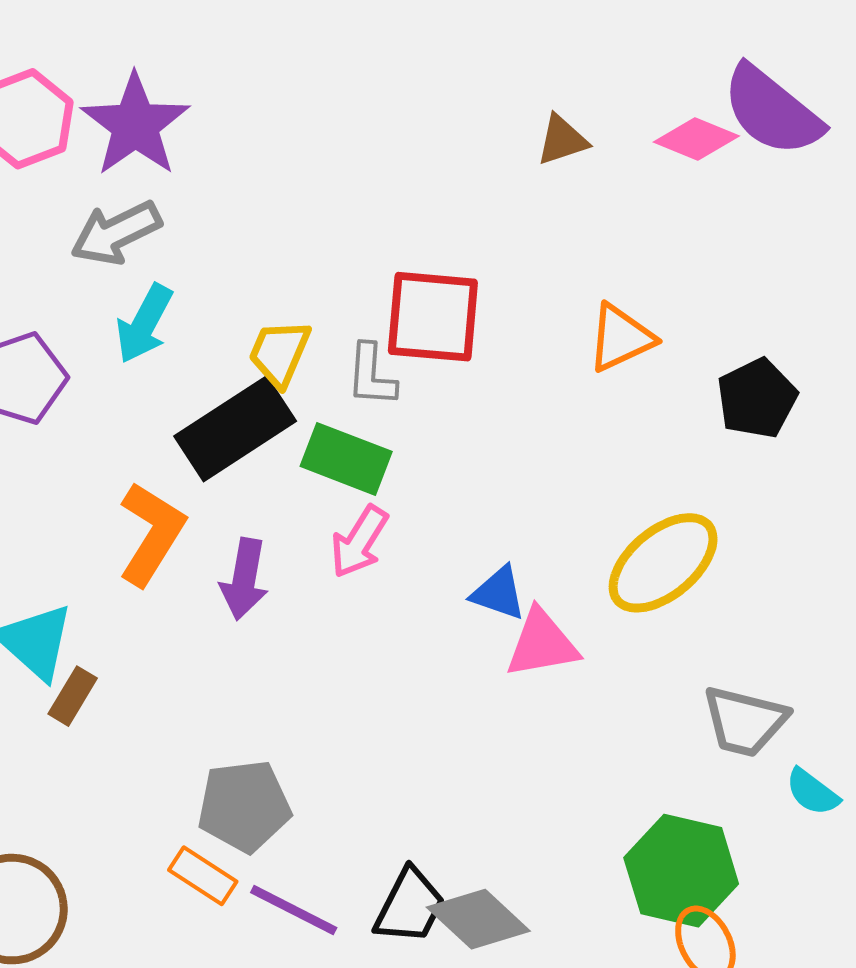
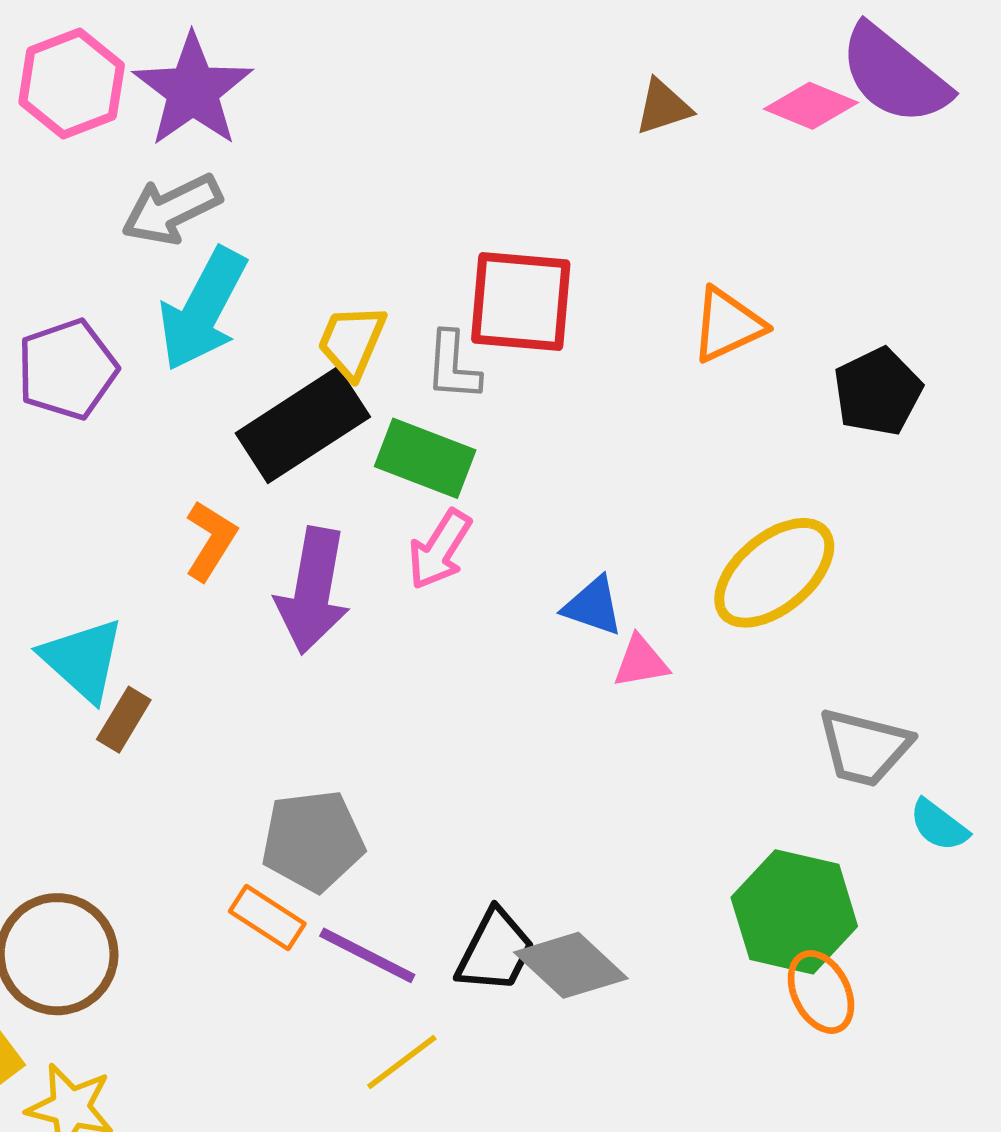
cyan arrow: (144, 324) -> (203, 309), size x1.4
orange L-shape: (151, 534) -> (211, 541), size x0.7
purple arrow: (244, 579) -> (313, 591), size x1.4
pink triangle: (542, 644) -> (641, 662), size x0.7

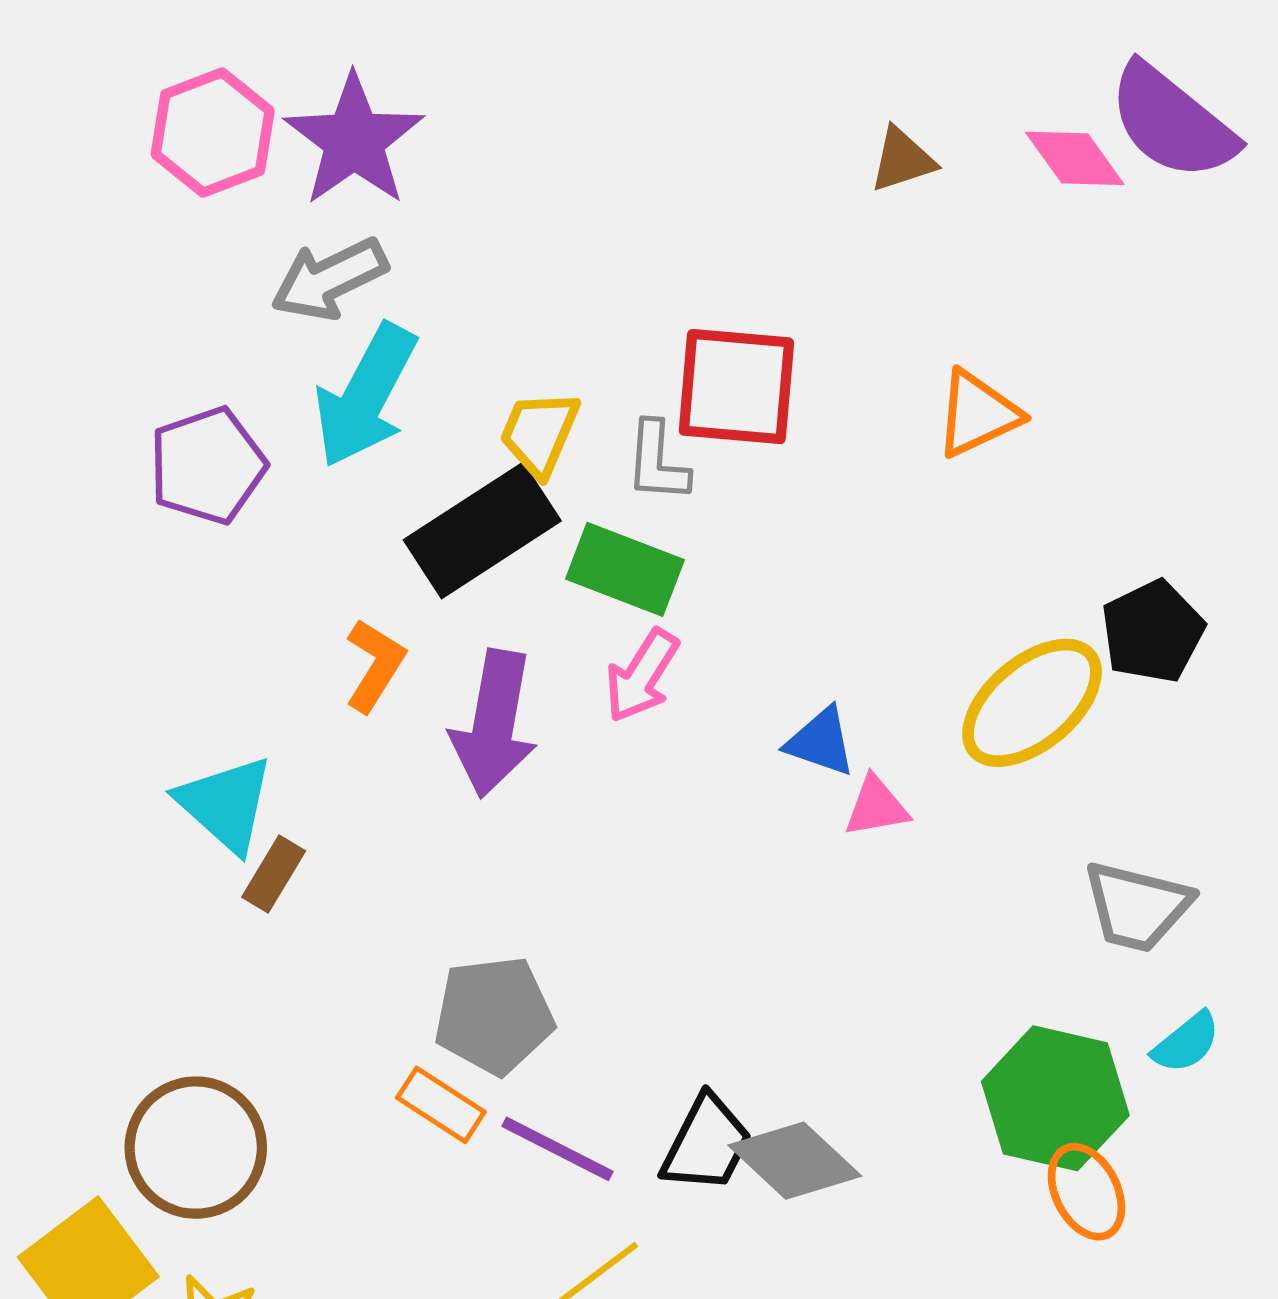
pink diamond: (811, 106) -> (1075, 158), turned 32
black pentagon: (878, 392) -> (1153, 632), moved
cyan semicircle: (939, 825) -> (1186, 1043), moved, turned -76

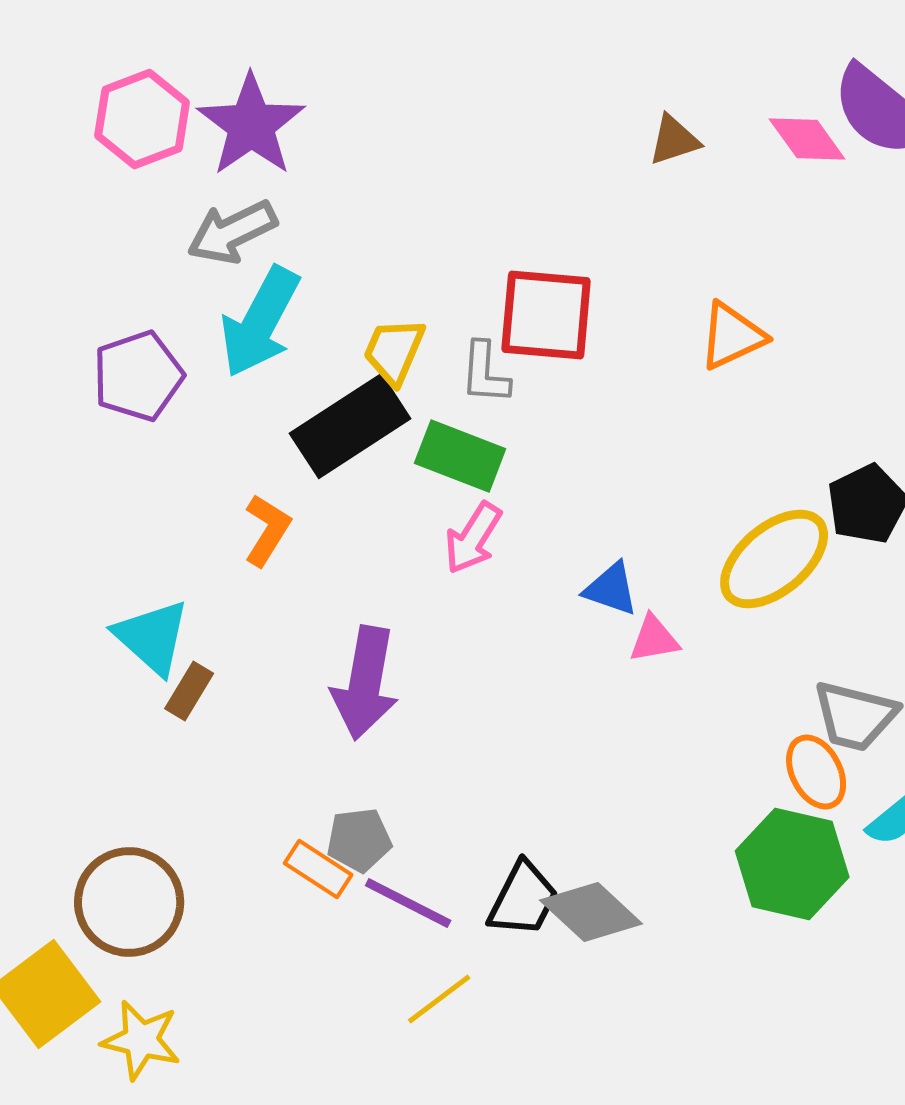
purple arrow: (494, 724) -> (365, 683), moved
gray pentagon: (494, 1015) -> (359, 840), moved, size x0.7
orange ellipse: (1086, 1192) -> (816, 772), moved

